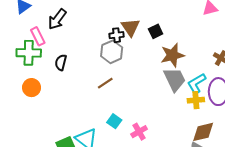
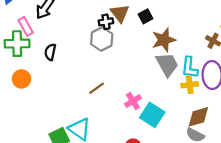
brown line: (105, 83) -> (97, 88), moved
cyan L-shape: (197, 83) -> (190, 68), turned -50
cyan square: (114, 121) -> (152, 115), moved, size x1.6
pink cross: (139, 132) -> (133, 101), moved

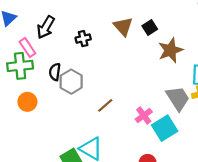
black cross: (106, 22) -> (83, 39), moved
gray hexagon: (102, 39) -> (71, 82), moved
gray trapezoid: (167, 64) -> (178, 98), moved
cyan square: (152, 115) -> (165, 128), turned 30

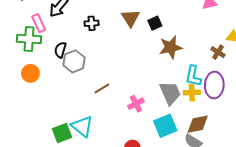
cyan square: (165, 128) -> (165, 126), moved

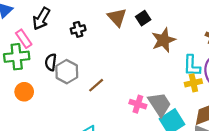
brown line: (102, 88) -> (96, 85), moved
gray trapezoid: (170, 93) -> (160, 104), moved
pink cross: (136, 104) -> (138, 104), turned -35

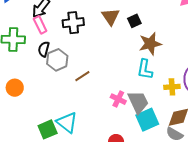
black cross: (78, 29) -> (73, 23), size x1.5
pink rectangle: (24, 39) -> (40, 25), moved
cyan L-shape: (192, 66) -> (145, 69), moved
orange circle: (24, 92) -> (15, 88), moved

